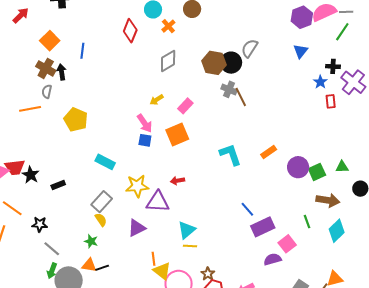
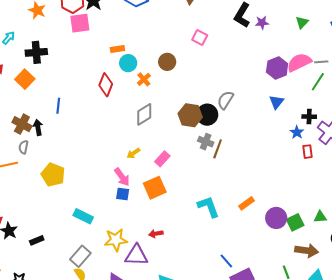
orange square: (50, 41) -> (25, 79), moved
brown line: (241, 97) -> (218, 149), turned 48

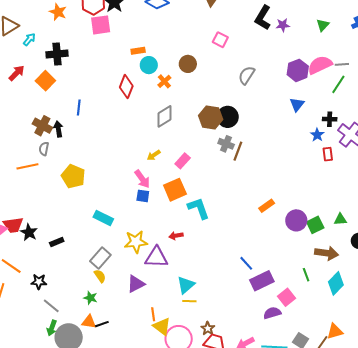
gray semicircle: (225, 100) -> (247, 75), moved
cyan L-shape: (208, 207) -> (199, 208), moved

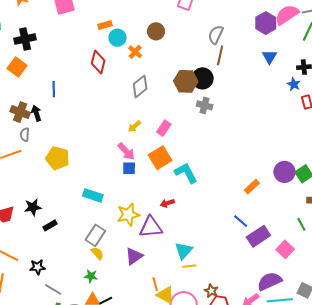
brown line: (238, 151) -> (220, 55), moved
orange rectangle: (267, 206) -> (252, 187), moved
black star: (29, 232) -> (33, 207), moved, turned -30
purple semicircle: (272, 313) -> (270, 281), moved, size x1.4

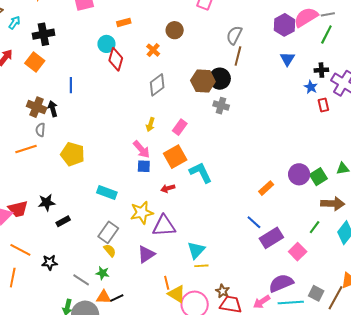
cyan circle: (117, 38) -> (106, 44), moved
yellow arrow: (134, 126) -> (150, 125), turned -32
red arrow: (167, 203) -> (168, 188), moved
green line: (301, 224) -> (315, 227), turned 64
gray line: (53, 289) -> (81, 280), moved

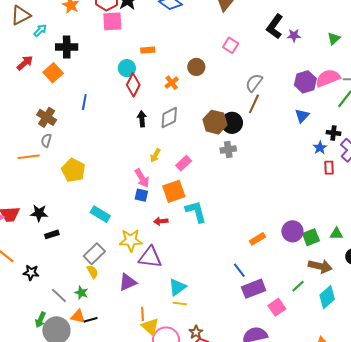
gray cross: (221, 106) -> (228, 150), turned -35
black arrow: (53, 109) -> (142, 119), moved

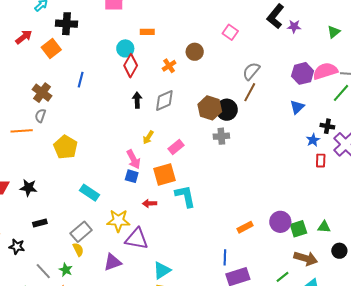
black rectangle: (52, 234) -> (40, 223), moved
blue line: (239, 270) -> (225, 257), turned 35

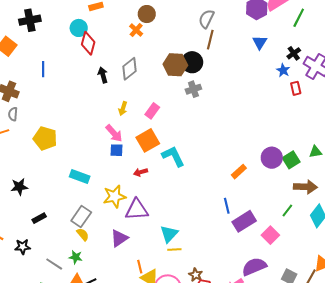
black cross: (67, 24) -> (30, 20), moved
orange cross: (169, 66) -> (136, 30), moved
black cross: (327, 126) -> (294, 53), turned -32

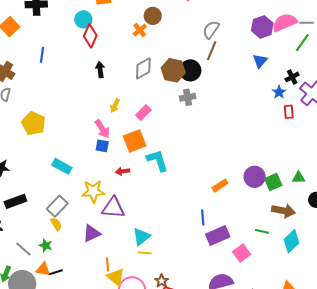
gray diamond: (129, 69) -> (143, 68), moved
green line: (287, 210) -> (262, 231), turned 56
black rectangle: (39, 218) -> (15, 201), size x1.5

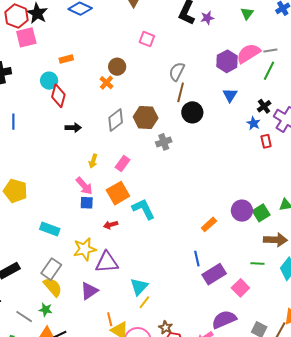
black arrow: (100, 70) -> (73, 128), turned 105
black circle: (190, 70) -> (192, 112), moved
yellow semicircle: (56, 224) -> (53, 287), size x1.5
yellow line: (144, 253) -> (144, 302), turned -48

